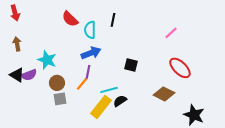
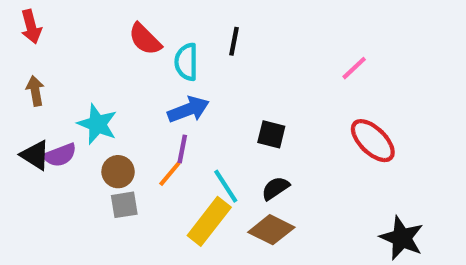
cyan line: (109, 90) -> (226, 186), turned 72
brown diamond: (164, 94) -> (271, 230), moved
black semicircle: (120, 101) -> (275, 188), moved

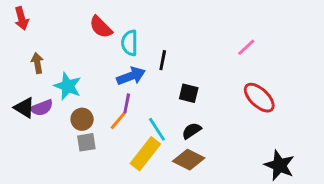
black line: (234, 41) -> (163, 60), moved
brown arrow: (35, 91) -> (37, 63), moved

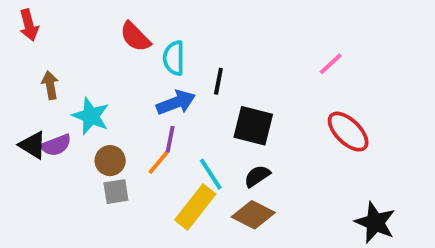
black square: (189, 93) -> (253, 126), size x1.5

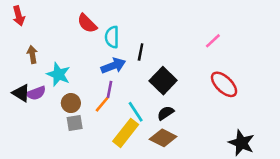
black square: (253, 126) -> (163, 81), turned 30

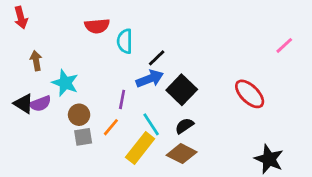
red semicircle: (87, 23) -> (97, 26), turned -50
pink line: (213, 41) -> (284, 45), moved
black line: (141, 52) -> (157, 58), turned 35
blue arrow: (113, 66) -> (150, 79), moved
orange line: (102, 104) -> (111, 127), moved

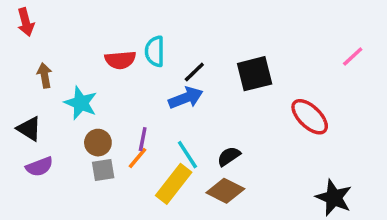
red semicircle: (97, 26) -> (120, 60), moved
black square: (182, 90) -> (255, 74), moved, turned 32
purple line: (122, 99) -> (143, 139), moved
purple semicircle: (40, 104) -> (39, 167), moved

